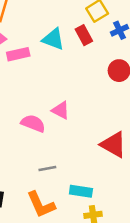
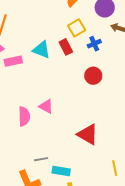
pink semicircle: (33, 123) -> (24, 116), turned 66
gray line: (47, 169) -> (41, 159), moved

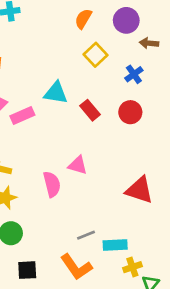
blue cross: (94, 44) -> (134, 74), moved
red rectangle: (66, 47) -> (90, 110), moved

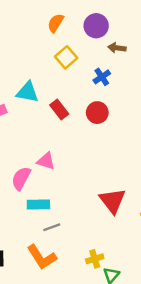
pink semicircle: (52, 184) -> (21, 178), turned -140
red triangle: (139, 190) -> (112, 201), moved, turned 32
cyan rectangle: (115, 245) -> (38, 204), moved

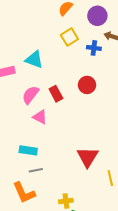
blue cross: (102, 77) -> (94, 48), moved, turned 32
red rectangle: (59, 110) -> (56, 94), moved
pink semicircle: (21, 178) -> (30, 95), moved

